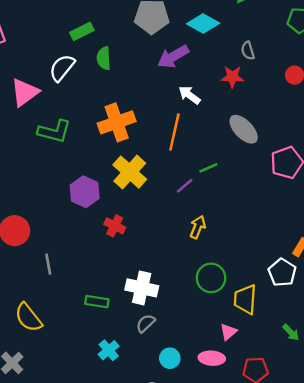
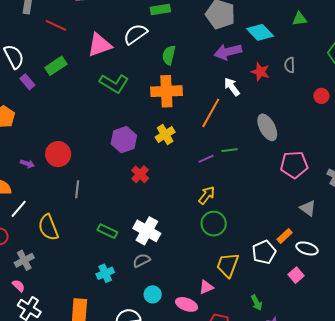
green semicircle: (104, 58) -> (169, 55), moved
red star: (232, 77) -> (260, 72), moved
yellow cross: (130, 172) -> (165, 135), size x0.7
green circle: (211, 278) -> (214, 224), moved

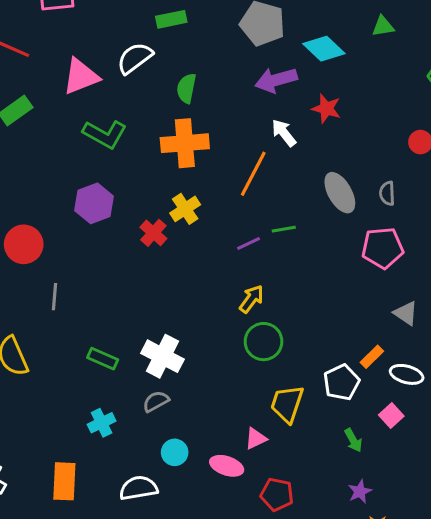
gray semicircle: (290, 65) -> (387, 193), moved
purple hexagon: (124, 140) -> (94, 203), moved
red cross: (140, 174) -> (153, 233), moved
green arrow: (257, 303) -> (353, 440), moved

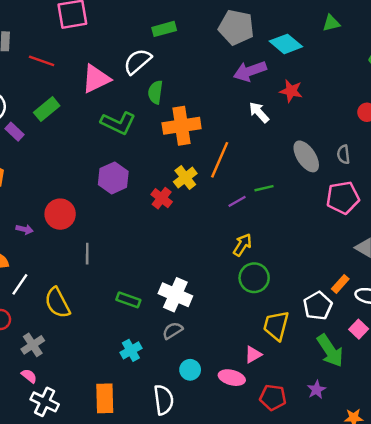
green semicircle: (186, 88) -> (155, 92), moved
orange line: (253, 174) -> (220, 160), moved
green arrow: (353, 440) -> (330, 351), size x1.8
white semicircle: (139, 488) -> (164, 400), turned 96
purple star: (360, 491) -> (316, 390), moved

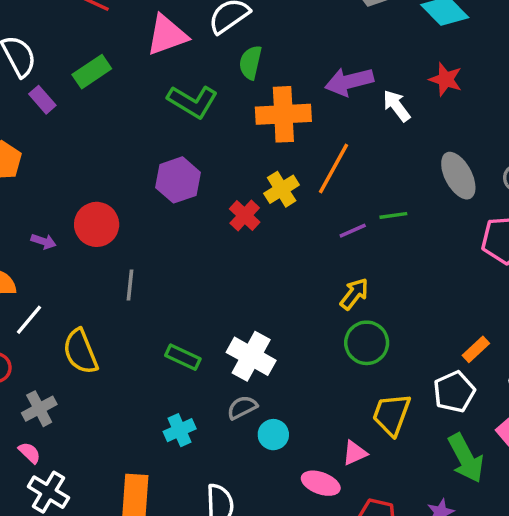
purple arrow: (250, 71) -> (349, 82), moved
orange rectangle: (340, 284) -> (476, 349), moved
cyan circle: (190, 370) -> (273, 435), moved

